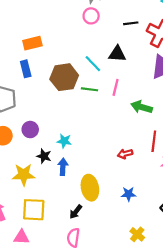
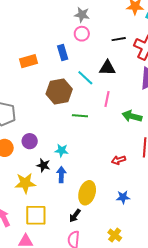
blue rectangle: (26, 69) -> (63, 53), moved
green line: (89, 89) -> (80, 116), moved
yellow ellipse: (90, 188) -> (87, 193), turned 30
yellow cross: (137, 234) -> (115, 235), moved

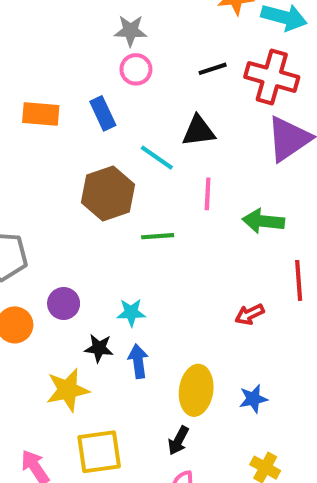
orange rectangle: (28, 61) -> (41, 114), moved, turned 30
blue star: (123, 197) -> (253, 399), moved

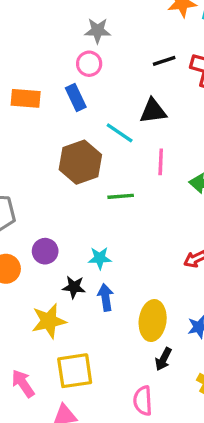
pink circle: (136, 69) -> (89, 64), moved
black arrow: (178, 441) -> (163, 359), moved

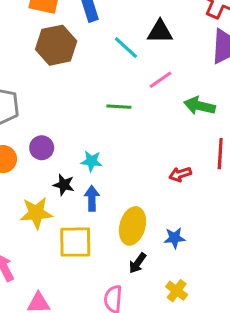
brown hexagon: (80, 162) -> (56, 45), moved
pink line: (161, 162) -> (160, 80), turned 45
yellow square: (75, 371) -> (75, 242), moved

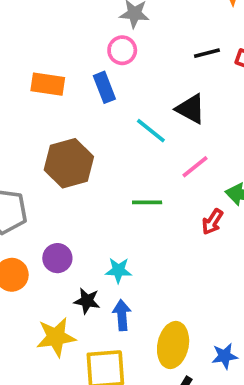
black triangle: (160, 32) -> (191, 109), turned 32
brown hexagon: (56, 45) -> (69, 163), moved
red arrow: (180, 174) -> (212, 222), moved, turned -35

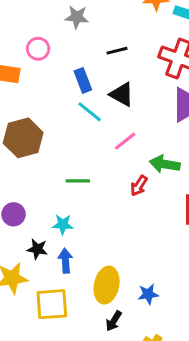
pink circle: (122, 50) -> (38, 49), moved
black line: (207, 53) -> (117, 51), moved
blue rectangle: (104, 87) -> (83, 80), moved
green line: (147, 202) -> (78, 181), moved

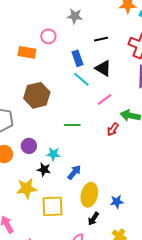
cyan star: (63, 224) -> (53, 154), moved
blue arrow: (65, 261) -> (74, 172), moved, turned 42

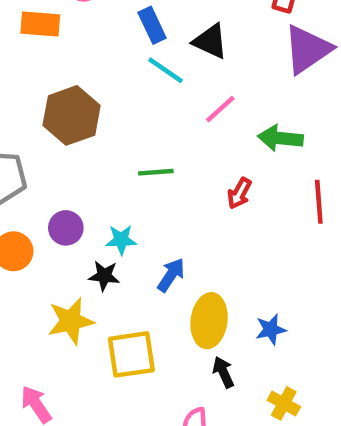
red arrow: (113, 129) -> (239, 193), moved
black arrow: (93, 219) -> (223, 372), turned 128

